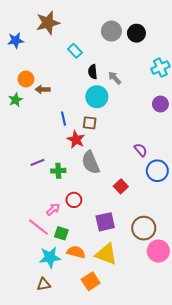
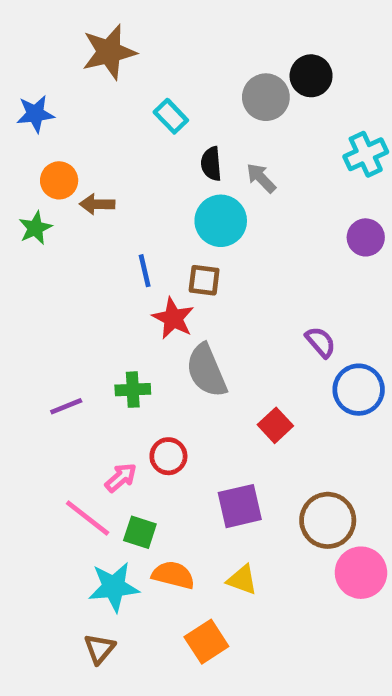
gray circle: (111, 31) -> (266, 97), moved
blue star: (16, 40) -> (35, 114), moved
purple line: (37, 162) -> (66, 406), moved
yellow triangle: (106, 254) -> (242, 580), size x0.6
brown triangle: (44, 284) -> (99, 649), turned -40

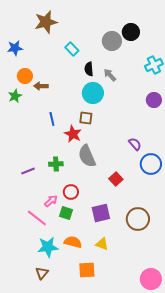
blue line: (145, 271) -> (52, 119), moved
green square: (140, 532) -> (66, 213), moved
pink circle: (361, 573) -> (151, 279), moved
orange square: (206, 642) -> (87, 270), turned 30

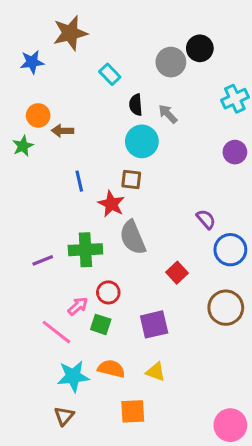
blue star: (15, 48) -> (32, 62), moved
green cross: (56, 164) -> (85, 250), size x1.5
brown circle: (138, 219) -> (226, 308), moved

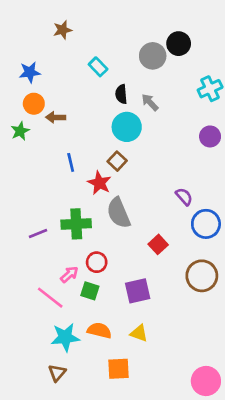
brown star: (70, 33) -> (63, 30), size x0.6
blue star: (32, 62) -> (30, 72), moved
brown square: (131, 180) -> (117, 161), turned 36

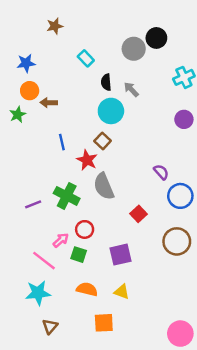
green cross: (76, 224) -> (67, 196), turned 30
cyan star: (65, 337) -> (38, 293), moved

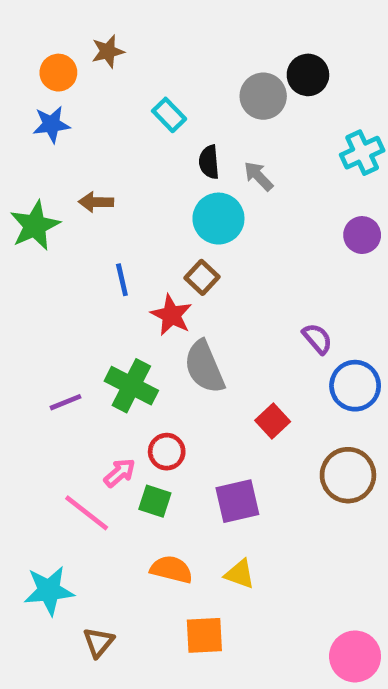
orange circle: (30, 91) -> (58, 73), moved
green star: (18, 115) -> (35, 226), size x1.5
cyan star: (38, 293) -> (49, 591), moved

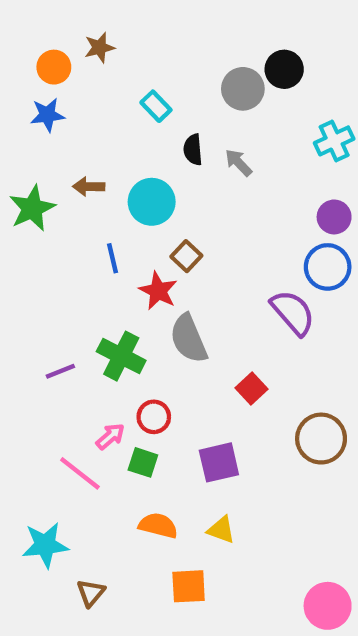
cyan circle: (218, 219) -> (152, 202), moved
purple semicircle: (317, 339) -> (293, 313), size x1.6
blue circle: (355, 386) -> (328, 267), moved

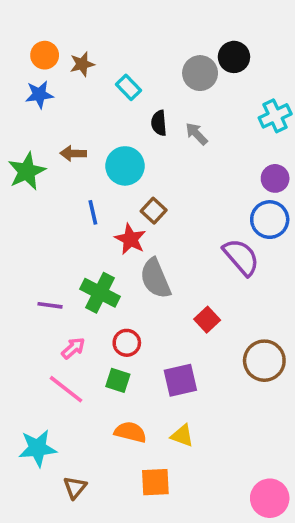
brown star: (99, 48) -> (82, 64), moved
purple line: (60, 371) -> (50, 305), turned 30
pink arrow: (110, 436) -> (73, 348), moved

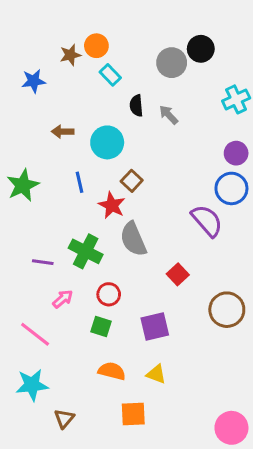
orange circle: (45, 55) -> (96, 46), moved
green star: (27, 171) -> (23, 185), moved
pink line: (66, 389) -> (35, 334), moved

